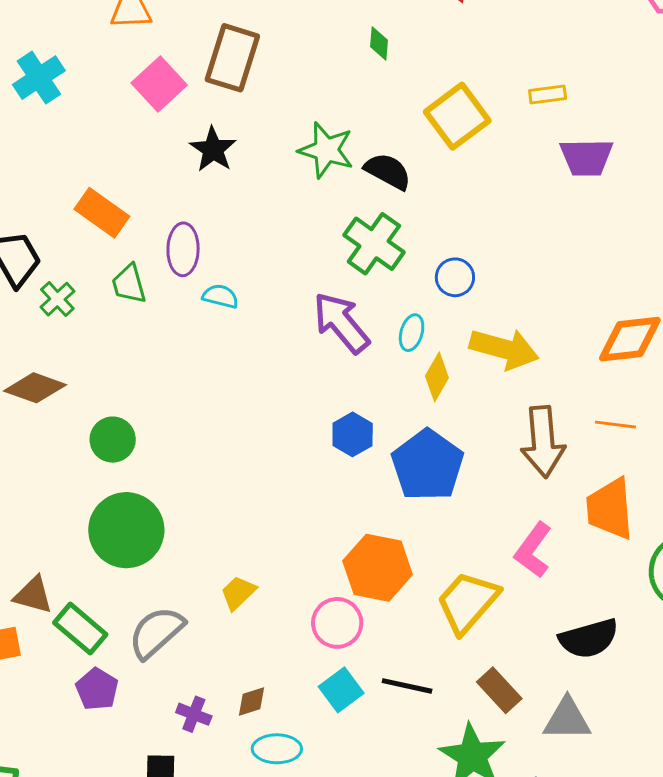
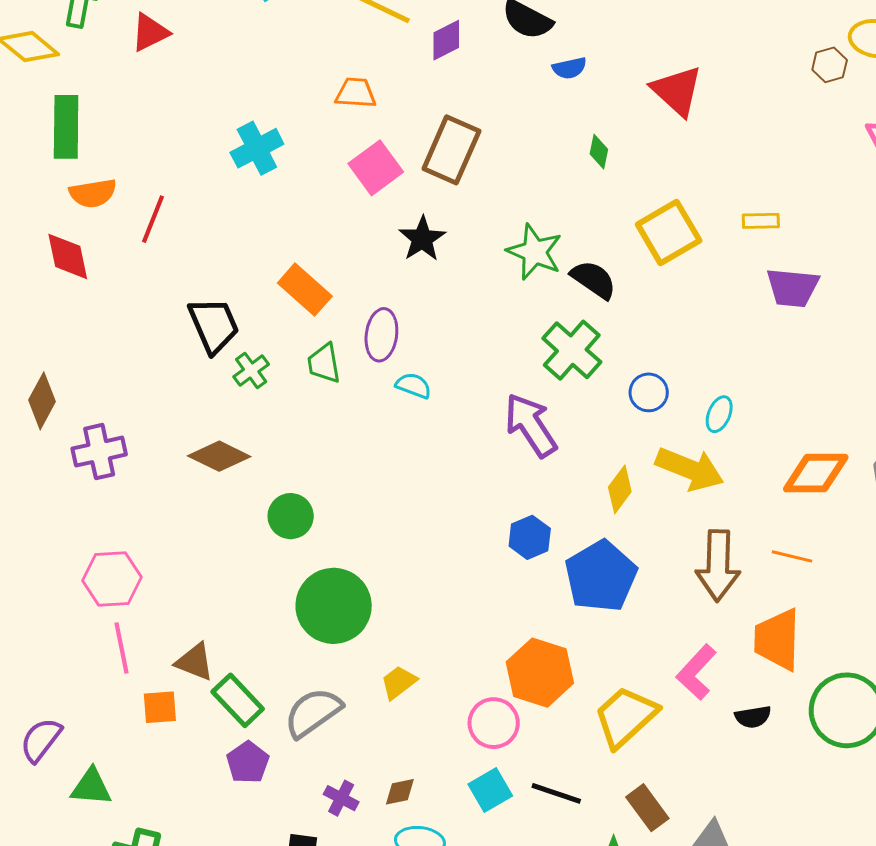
cyan ellipse: (412, 333) -> (719, 414), moved
green circle: (126, 530) -> (334, 606), moved
black semicircle: (589, 638) -> (753, 717), moved, size x0.6

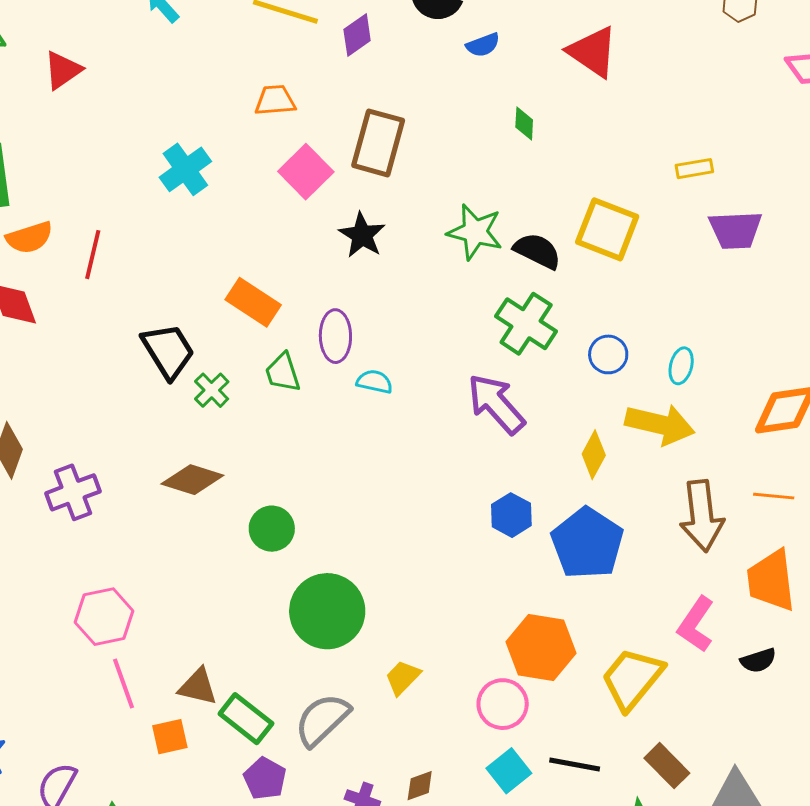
yellow square: (669, 233) -> (607, 229), moved, turned -30

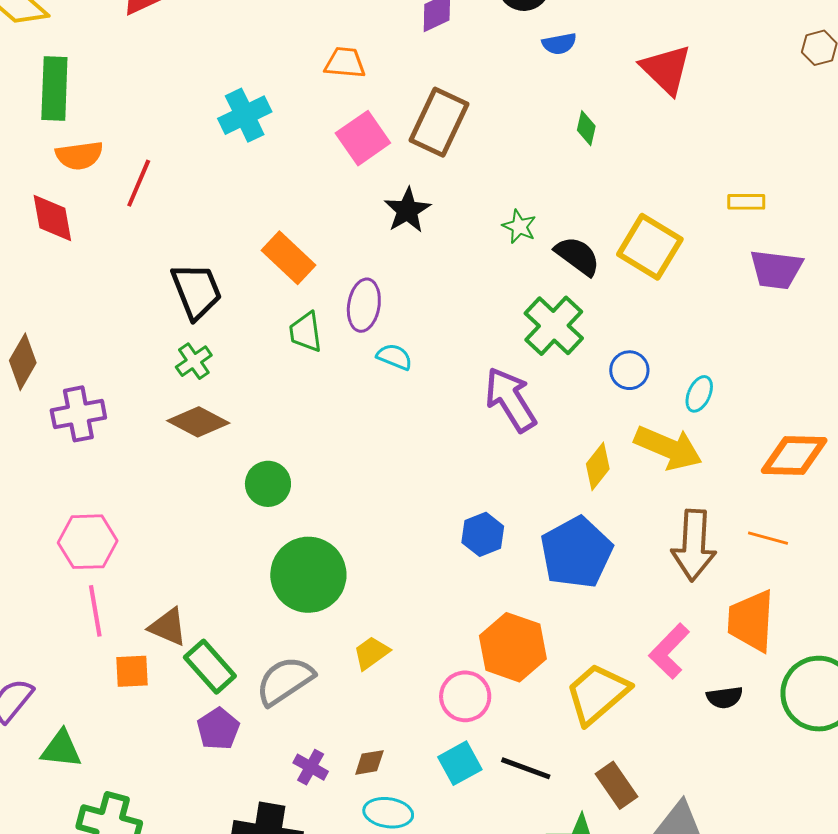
green star: (475, 232) -> (519, 226), size x0.6
green cross: (212, 390) -> (194, 361), moved
blue hexagon: (511, 515) -> (483, 534), moved

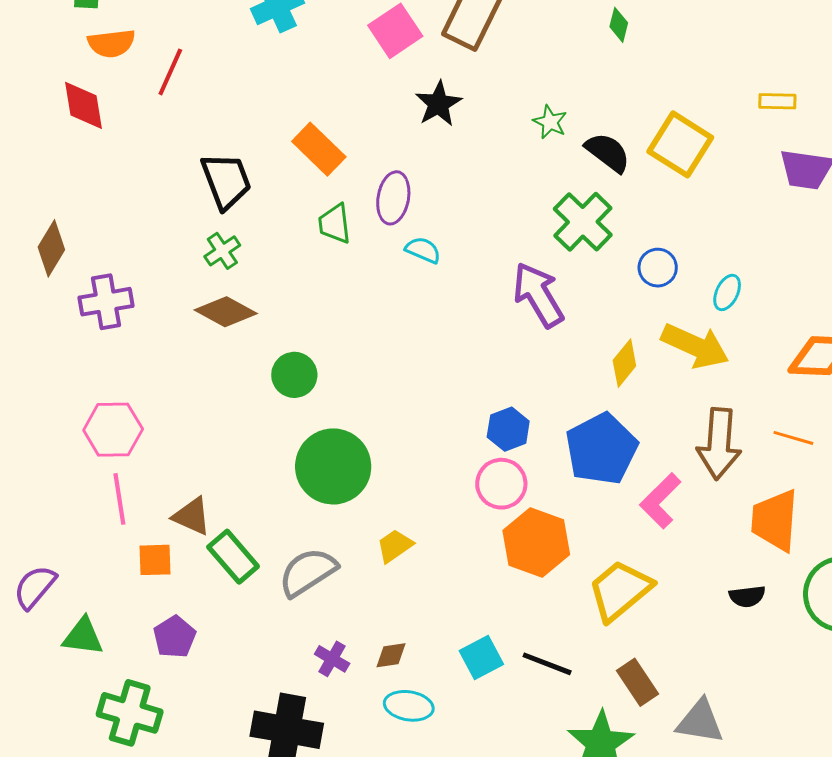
pink L-shape: (669, 651) -> (660, 501), moved
pink circle: (465, 696) -> (501, 484), moved
purple pentagon: (218, 729) -> (175, 637), moved

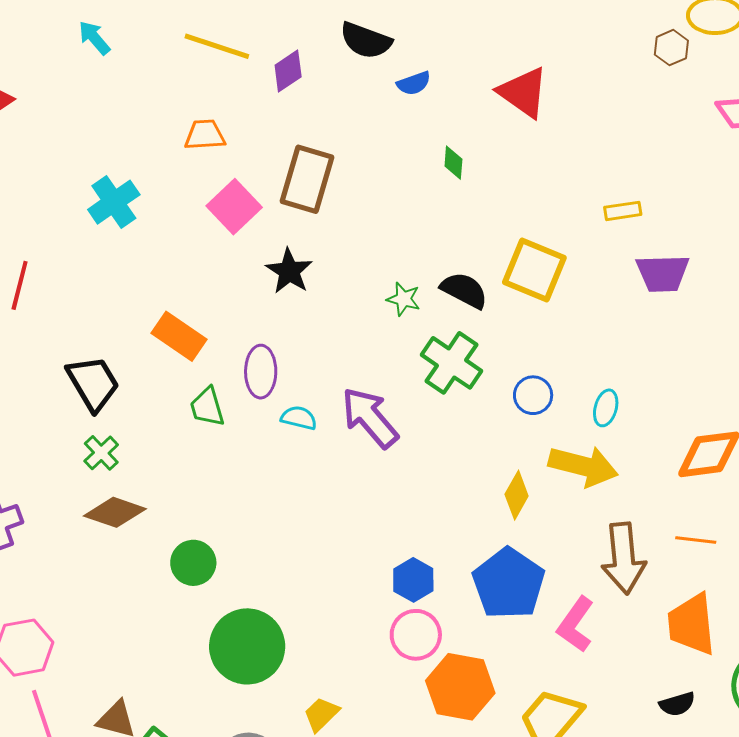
green star: (550, 122) -> (404, 299), moved
purple arrow: (538, 295) -> (370, 418), moved

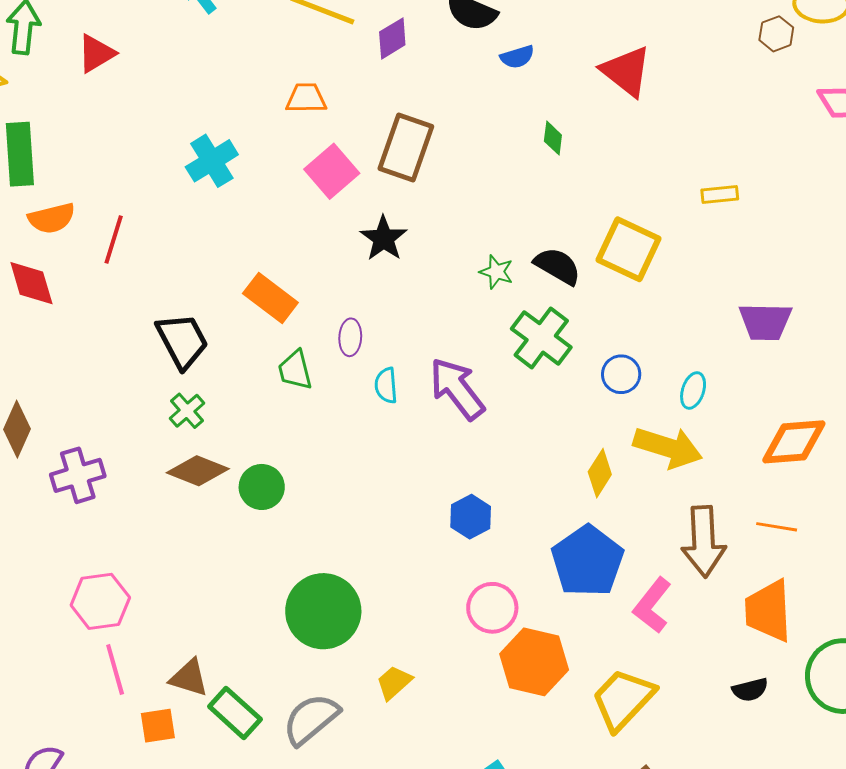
purple trapezoid: (663, 273) -> (765, 322), moved
purple ellipse: (261, 372) -> (350, 337), size x0.7
cyan semicircle: (299, 418) -> (386, 385), turned -111
green circle: (193, 563) -> (262, 487), moved
blue hexagon: (413, 580) -> (471, 517), moved

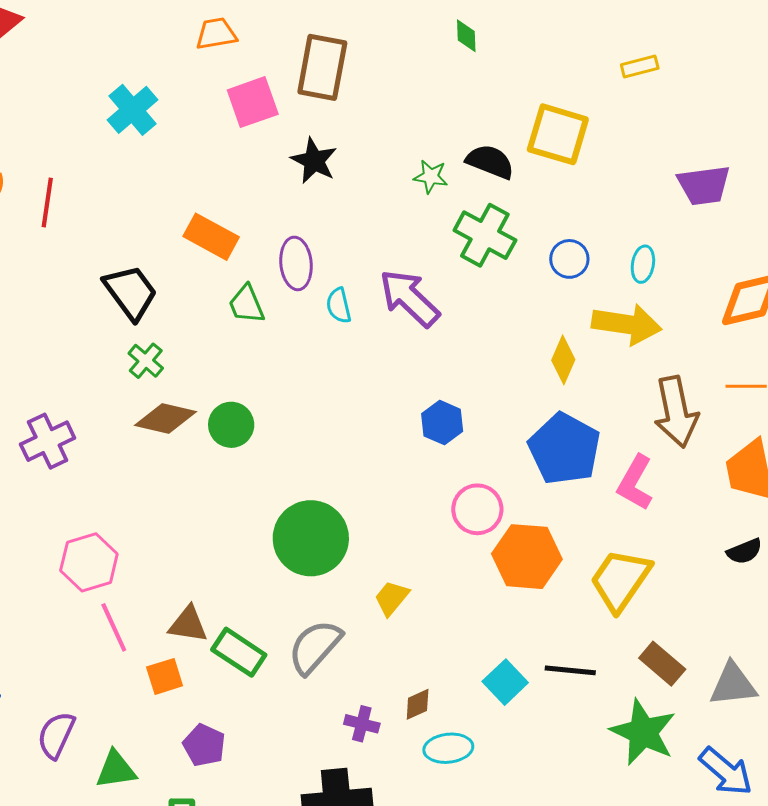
pink square: (332, 171) -> (253, 102), turned 30
purple ellipse: (350, 337) -> (296, 263), size x1.4

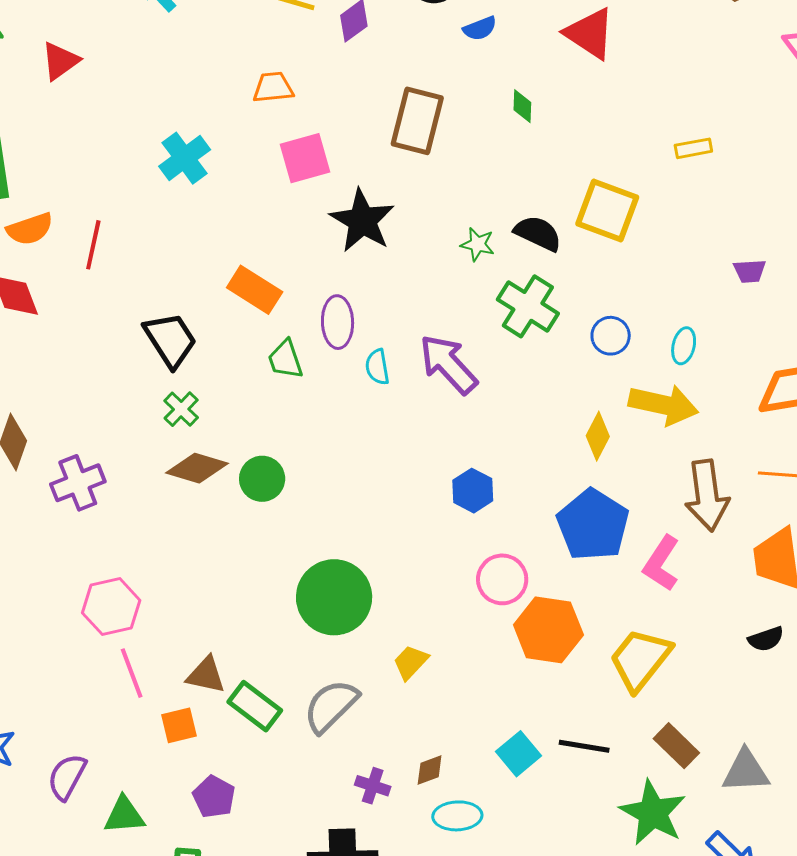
brown rectangle: (322, 67) -> (417, 121), moved
black star: (314, 161) -> (362, 221), size x1.4
purple trapezoid: (704, 185) -> (750, 271), size x0.6

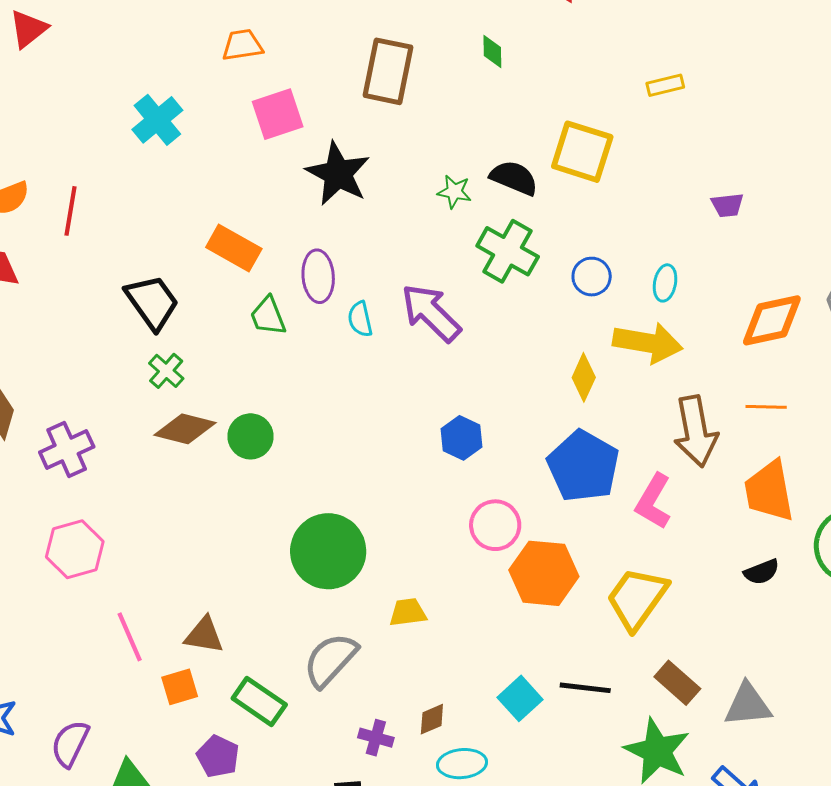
pink hexagon: (111, 607) -> (75, 549), moved
yellow trapezoid: (411, 662) -> (408, 612), turned 42
green rectangle: (255, 706) -> (259, 702), moved

